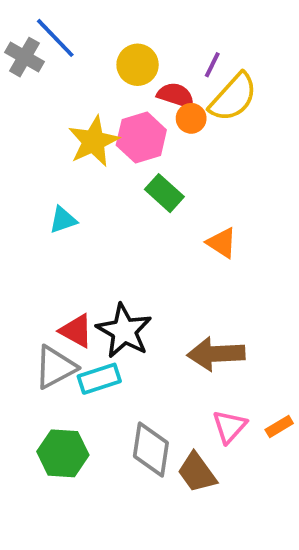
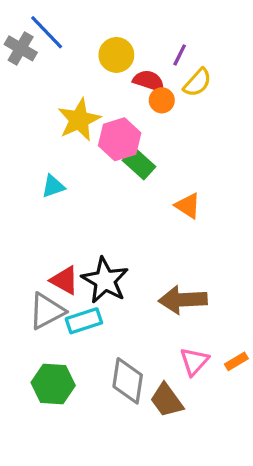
yellow semicircle: (233, 97) -> (197, 83), size x0.7
pink hexagon: (141, 137) -> (120, 139), moved

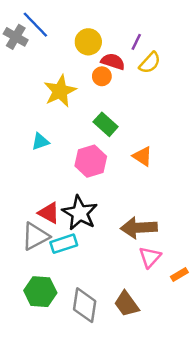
orange circle: (162, 100) -> (102, 76), moved
pink hexagon: (120, 139) -> (91, 161), moved
pink triangle: (194, 361) -> (150, 257), moved
gray diamond: (128, 381) -> (85, 305), moved

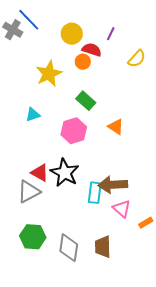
yellow semicircle: (150, 63) -> (137, 59), moved
cyan rectangle: (64, 244) -> (95, 193), moved, turned -65
pink triangle: (150, 257) -> (122, 209), turned -30
brown trapezoid: (126, 304) -> (103, 247), turned 35

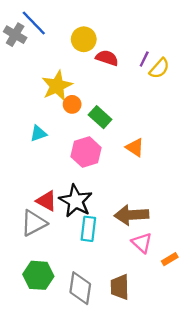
purple line: (111, 34) -> (144, 59), moved
orange circle: (83, 62) -> (72, 104), moved
cyan rectangle: (95, 193) -> (88, 229), moved

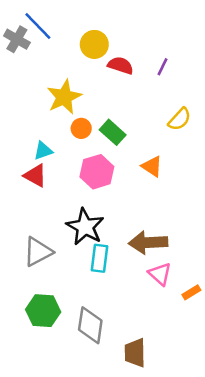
yellow semicircle: (159, 68) -> (180, 119), moved
orange circle: (72, 104) -> (81, 128), moved
red triangle: (47, 201) -> (35, 176), moved
brown trapezoid: (120, 287) -> (135, 353), moved

